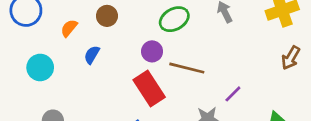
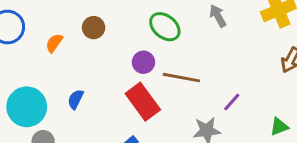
green ellipse: (174, 19) -> (165, 27), turned 72
blue semicircle: (92, 55) -> (76, 99), moved
cyan circle: (40, 67) -> (27, 107), moved, size x1.4

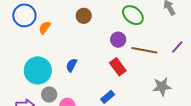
orange semicircle: (54, 43) -> (45, 28), moved
red rectangle: (143, 102) -> (118, 67), size x0.7
purple line: (232, 102) -> (177, 47), moved

